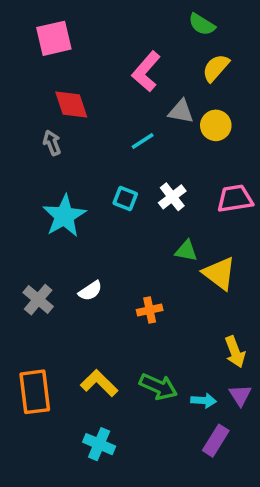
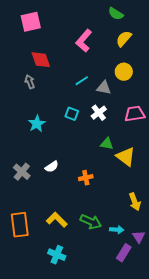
gray triangle: (181, 111) -> (104, 88), moved
cyan star: (64, 216) -> (37, 124), size x0.7
purple triangle: (240, 395) -> (139, 237), moved

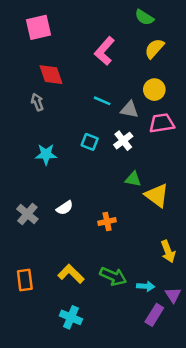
cyan line: (82, 81) -> (102, 101), turned 56
pink trapezoid: (135, 114) -> (162, 123), moved
cyan star: (37, 124) -> (46, 154), turned 30
orange rectangle: (20, 225) -> (25, 280), size x0.7

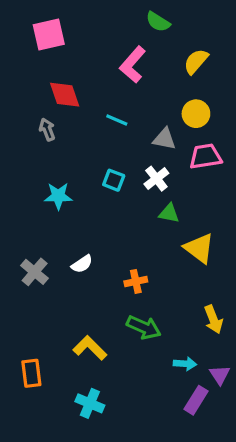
green semicircle: (144, 17) -> (158, 22), moved
cyan line: (102, 101) -> (117, 120), moved
green triangle: (133, 179) -> (169, 213), moved
green arrow: (113, 276) -> (144, 327), moved
orange rectangle: (25, 280) -> (31, 373), moved

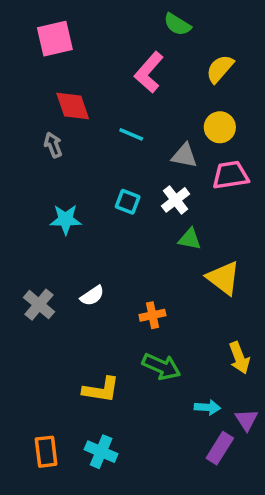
yellow L-shape: (90, 348) -> (101, 390), turned 144
orange rectangle: (31, 373) -> (46, 452), moved

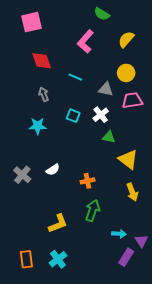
gray arrow: (53, 145) -> (44, 94), moved
yellow arrow: (239, 358) -> (132, 192), moved
green arrow: (161, 367) -> (93, 210), turned -95
yellow L-shape: (101, 390) -> (58, 224), turned -30
cyan cross: (101, 452) -> (58, 259), turned 30

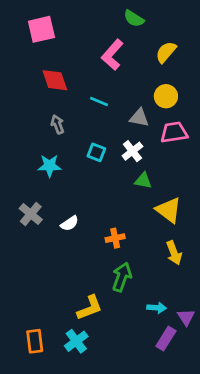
gray cross: (22, 175) -> (31, 214), moved
yellow L-shape: (58, 224) -> (90, 308), moved

